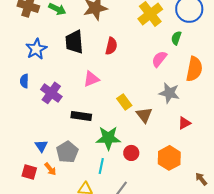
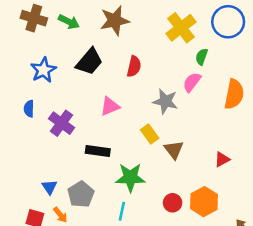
green semicircle: (176, 38) -> (202, 57), moved
black trapezoid: (74, 42) -> (89, 62), turned -135
gray star: (169, 93) -> (165, 101), moved
red circle: (131, 153) -> (173, 203), moved

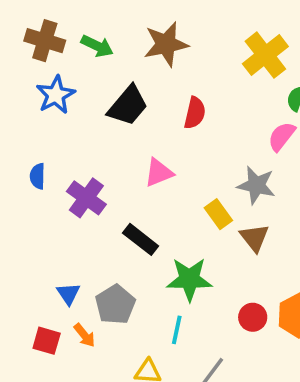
blue star: (43, 70) -> (56, 95), moved
gray star: (165, 101) -> (256, 185), moved
black rectangle: (98, 151) -> (141, 239), turned 30

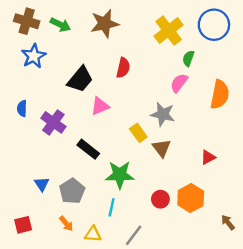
black trapezoid: (128, 106) -> (80, 79), moved
orange arrow: (85, 335) -> (66, 224), moved
red square: (47, 341) -> (23, 225), moved, turned -30

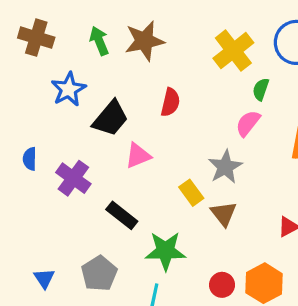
green arrow: (60, 25) -> (99, 41), moved, turned -138
blue star: (34, 56) -> (69, 89), moved
gray star: (163, 114) -> (225, 167), turned 30
blue triangle: (42, 184) -> (44, 278), moved

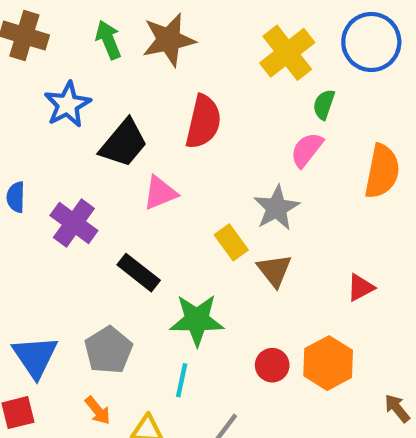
red semicircle: (170, 102) -> (203, 122), size x1.4
blue triangle: (44, 278) -> (35, 357), size x1.6

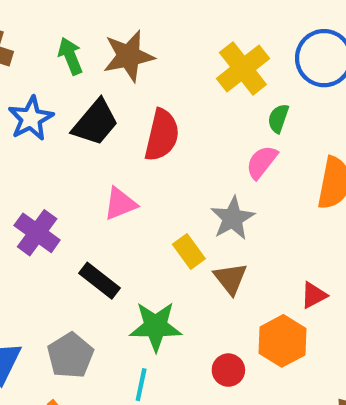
black trapezoid: (124, 143) -> (95, 123), moved
orange hexagon: (328, 363) -> (282, 341), moved

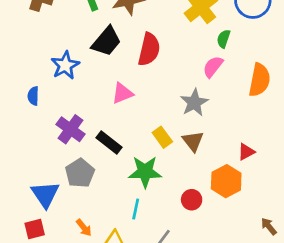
blue star: (31, 118) -> (65, 65), moved
purple cross: (37, 233) -> (71, 129), moved
yellow rectangle: (189, 252) -> (162, 137), moved
gray pentagon: (70, 355) -> (80, 173), moved

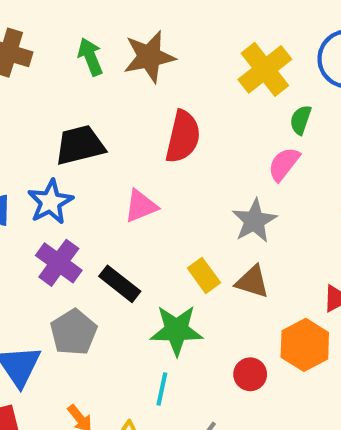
black trapezoid: (106, 41) -> (80, 145), moved, turned -144
blue star: (65, 65) -> (50, 202), moved
brown triangle: (193, 141) -> (252, 282), turned -35

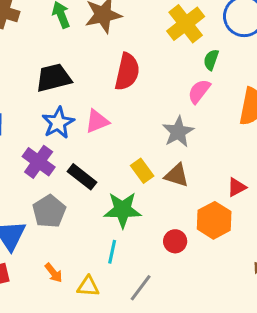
blue star: (50, 202) -> (58, 123), moved

